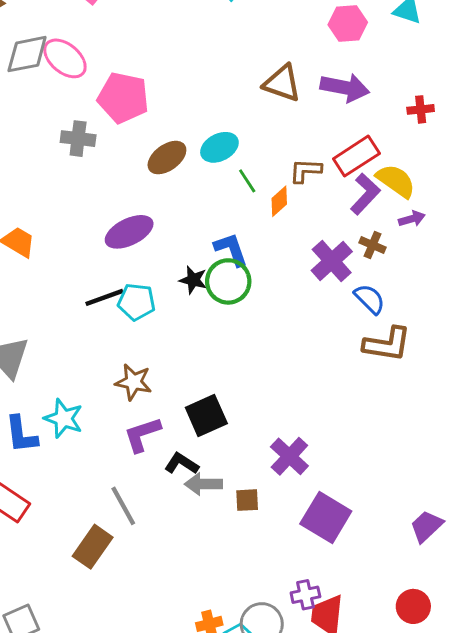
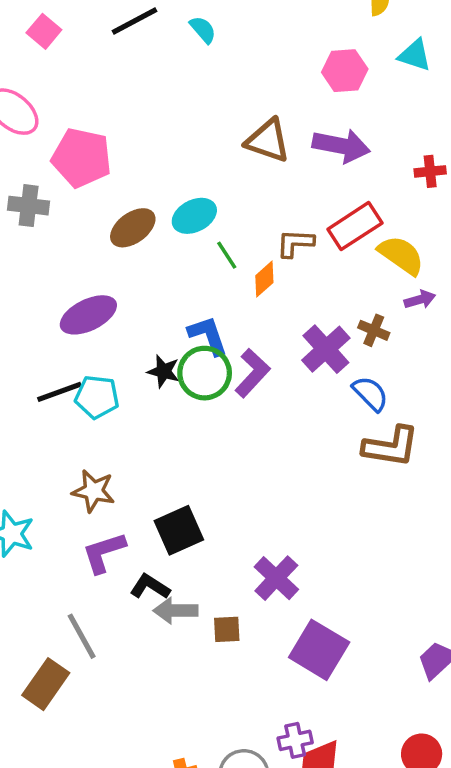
purple L-shape: (365, 194) -> (252, 373), moved

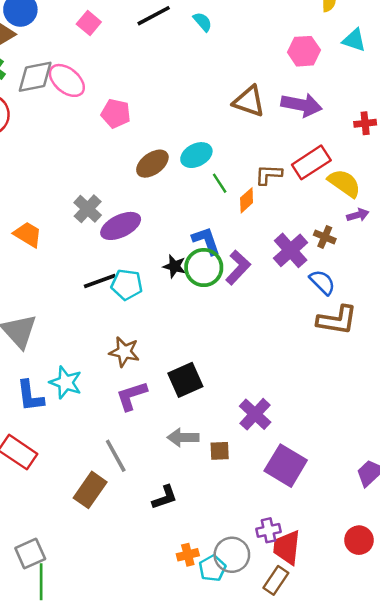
pink pentagon: (82, 158) -> (116, 113), size x0.7
gray cross: (29, 206) -> (88, 209), moved, turned 36
black L-shape: (150, 587) -> (165, 497), moved, turned 128

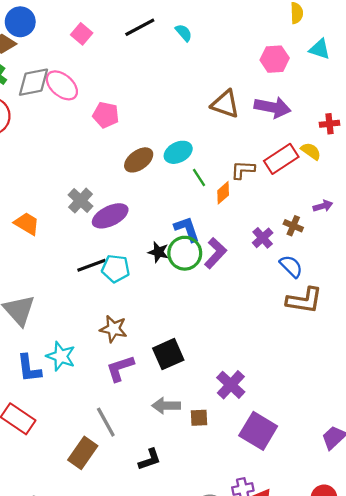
yellow semicircle: (344, 183) -> (311, 151), moved, size x0.7
purple cross: (291, 250) -> (263, 238), size x0.7

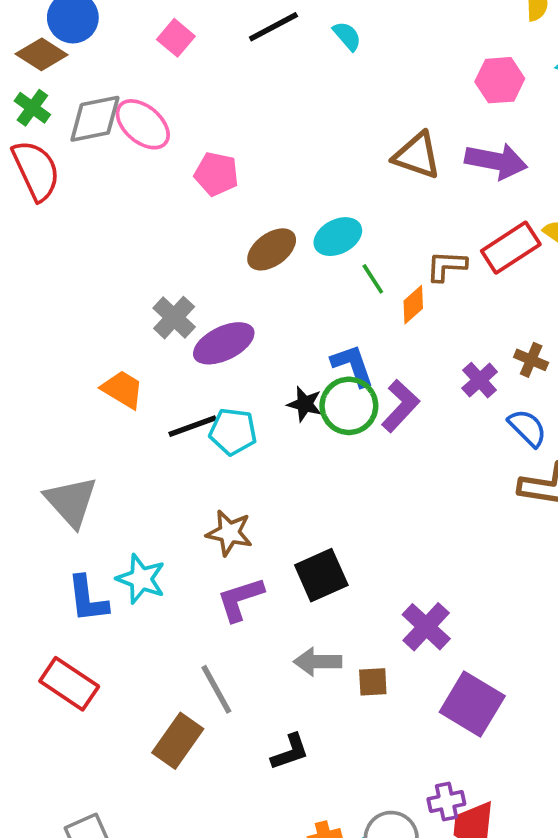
orange trapezoid: (27, 224) -> (123, 389), moved

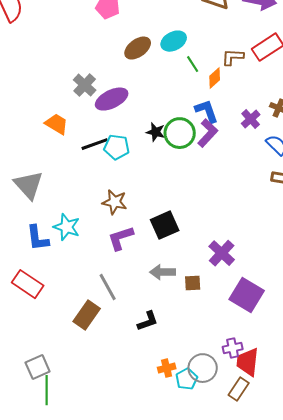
blue L-shape: (353, 365) -> (207, 111), moved

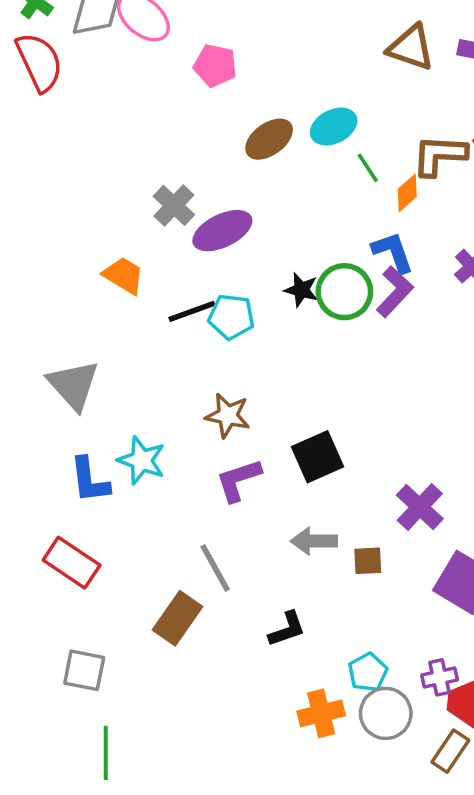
brown L-shape: (233, 57) -> (440, 155), size x1.4
gray square: (38, 367) -> (84, 670), moved, turned 35
orange cross: (167, 368) -> (321, 713), size x1.4
cyan pentagon: (187, 379) -> (368, 672), moved

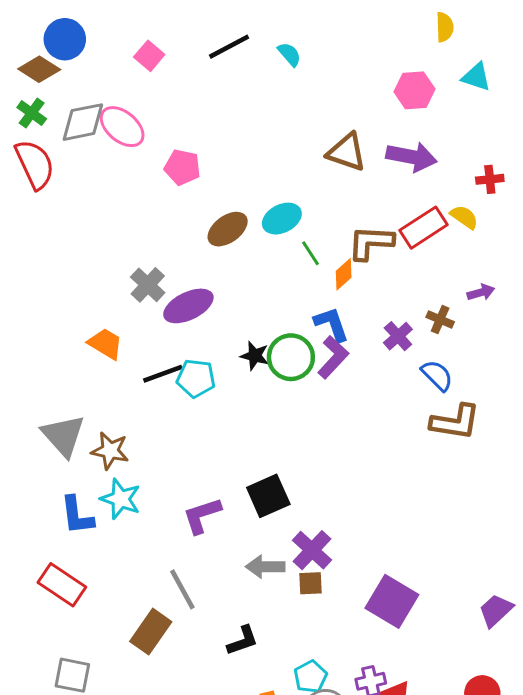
brown star: (228, 415) -> (110, 451), moved
purple cross: (420, 507) -> (312, 550), moved

